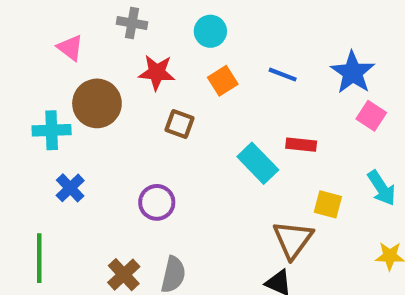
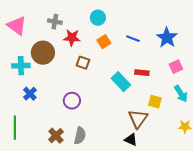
gray cross: (132, 23) -> (55, 22), moved
pink triangle: (70, 48) -> (17, 26), moved, size x1.5
pink square: (371, 116) -> (176, 67), moved, turned 32

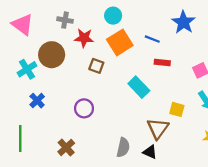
blue star: (167, 38) -> (184, 22), moved
orange square: (104, 42) -> (120, 42), size x1.6
cyan cross: (21, 66) -> (27, 69), turned -30
red rectangle: (142, 73) -> (162, 63), moved
gray semicircle: (80, 136) -> (123, 147), moved

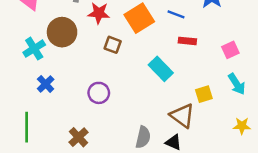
yellow square: (177, 109) -> (204, 94), turned -32
brown triangle: (158, 128) -> (182, 116), turned -30

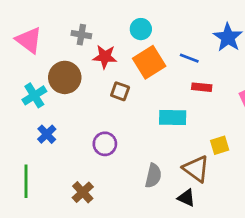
cyan rectangle: (161, 69) -> (173, 118), turned -45
gray semicircle: (143, 137) -> (153, 176), moved

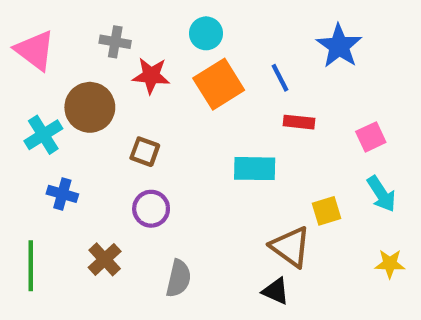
blue line: (189, 58) -> (280, 78), turned 42
brown square: (120, 91) -> (145, 152), moved
blue cross: (47, 134) -> (62, 194), turned -30
gray semicircle: (153, 176) -> (179, 278), moved
brown cross: (83, 192) -> (105, 259), moved

